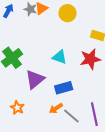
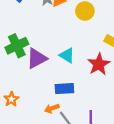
red star: (90, 59) -> (99, 64), turned -30
purple triangle: (35, 79) -> (37, 58), moved

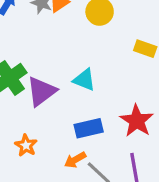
red star: (99, 64) -> (137, 121), moved
orange star: (11, 99) -> (26, 145), moved

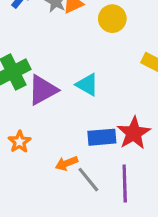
blue rectangle: (89, 128) -> (102, 137), moved

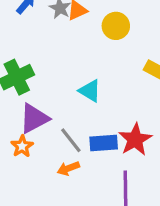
purple triangle: (43, 90) -> (34, 119), moved
gray line: (88, 180) -> (71, 140), moved

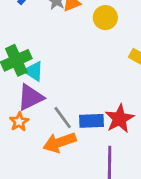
cyan triangle: (90, 91) -> (34, 71), moved
orange arrow: (68, 168) -> (59, 142), size x1.6

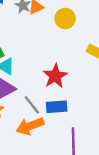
red star: (119, 119) -> (55, 76), moved

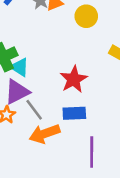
gray line: (32, 105) -> (34, 110), moved

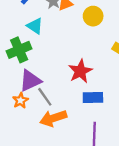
cyan triangle: (20, 67) -> (35, 26), moved
blue rectangle: (74, 113) -> (93, 97), moved

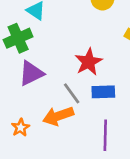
gray line: (45, 97) -> (72, 93), moved
orange star: (20, 100) -> (21, 128), moved

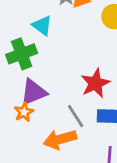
orange star: (21, 128) -> (24, 112), moved

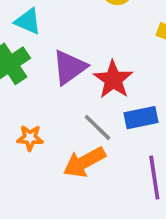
purple triangle: (34, 92) -> (69, 67), moved
orange star: (24, 112) -> (30, 138), turned -30

